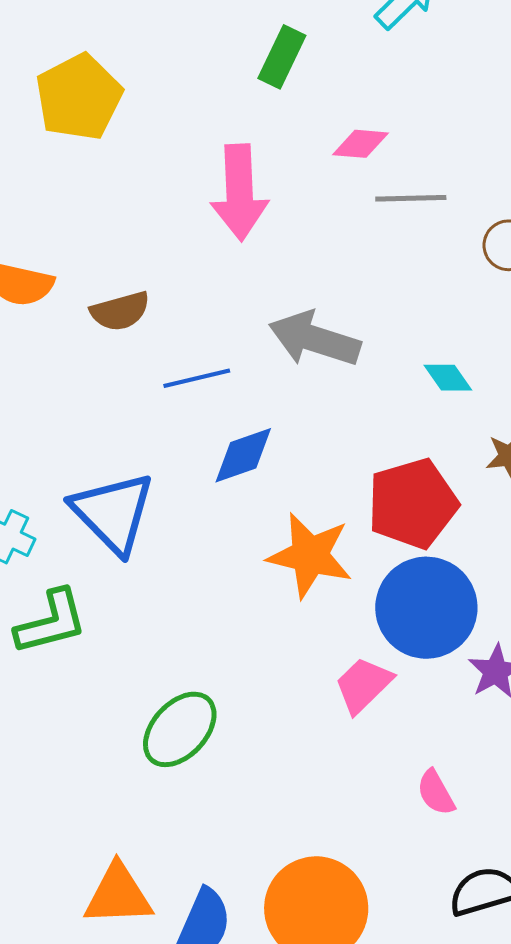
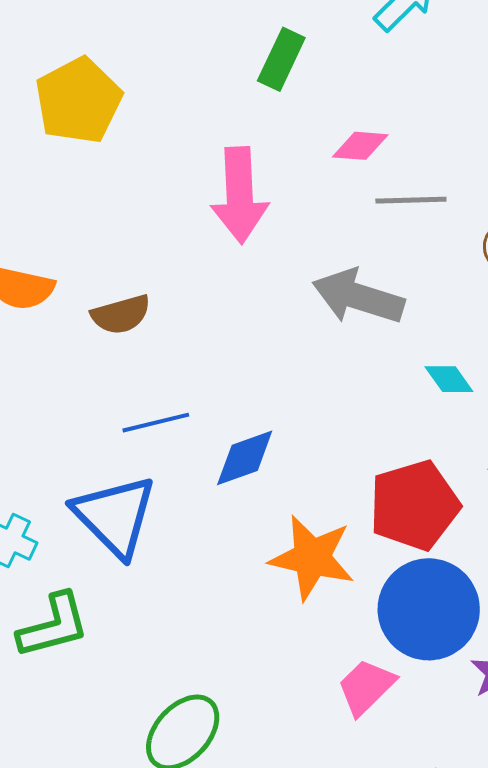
gray arrow: (315, 339) -> (358, 297), moved
blue line: (197, 378) -> (156, 423), moved

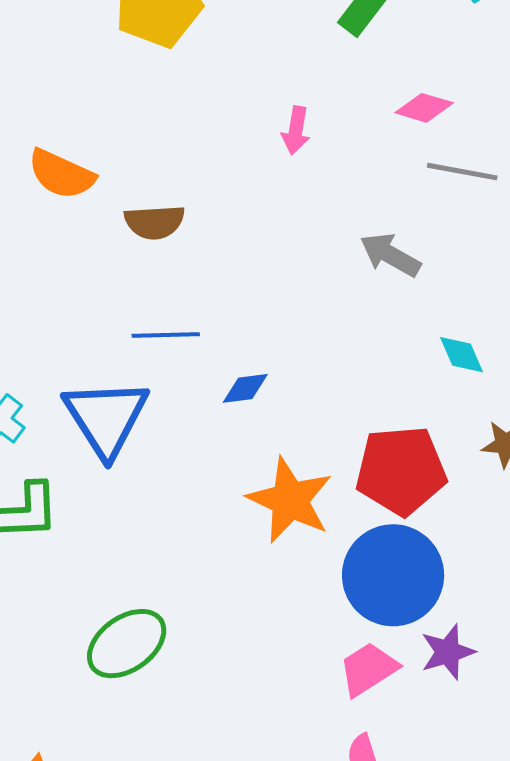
pink arrow: (240, 195) -> (296, 130), size x0.5
gray arrow: (358, 297) -> (390, 255), size x0.7
blue diamond: (245, 458) -> (245, 388), size x0.7
pink trapezoid: (366, 687) -> (368, 669), moved

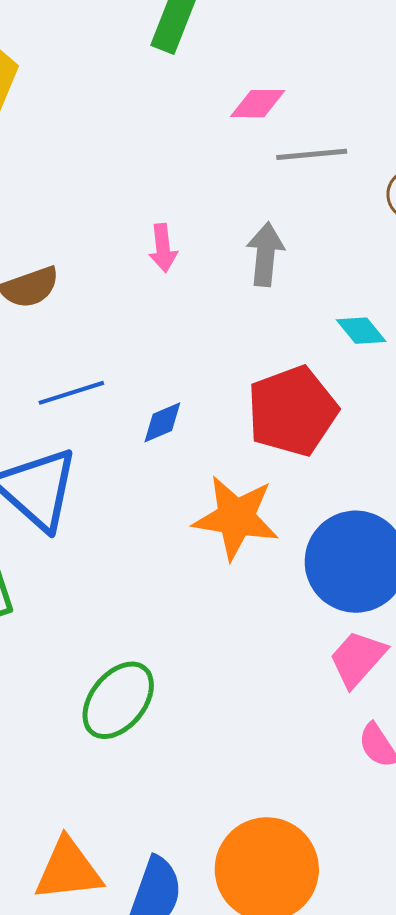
pink arrow: (296, 130) -> (163, 248), moved
gray arrow: (390, 255) -> (265, 254), turned 82
red pentagon: (401, 471) -> (292, 411), moved

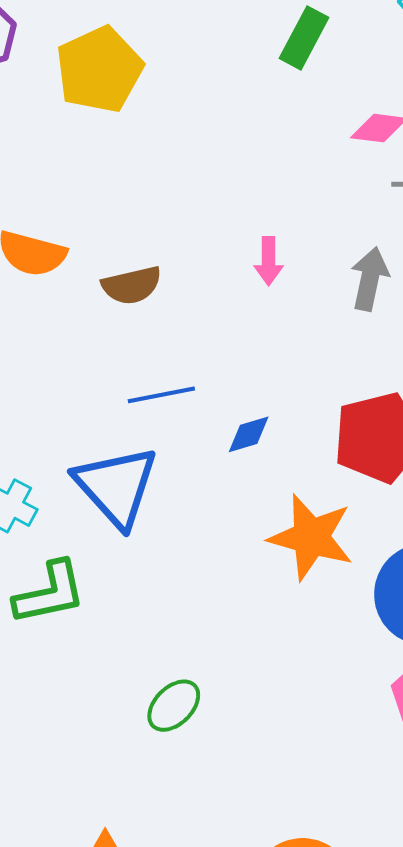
green ellipse: (118, 700) -> (174, 706), size x0.7

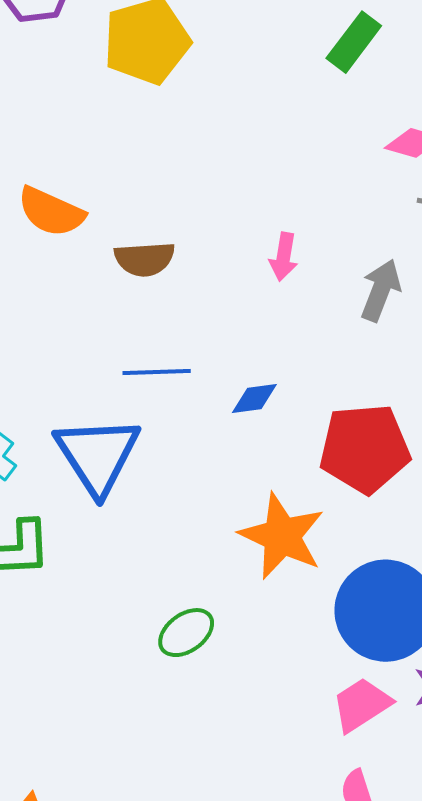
blue diamond: (249, 434) -> (254, 398), moved
green ellipse: (174, 706) -> (186, 633), moved

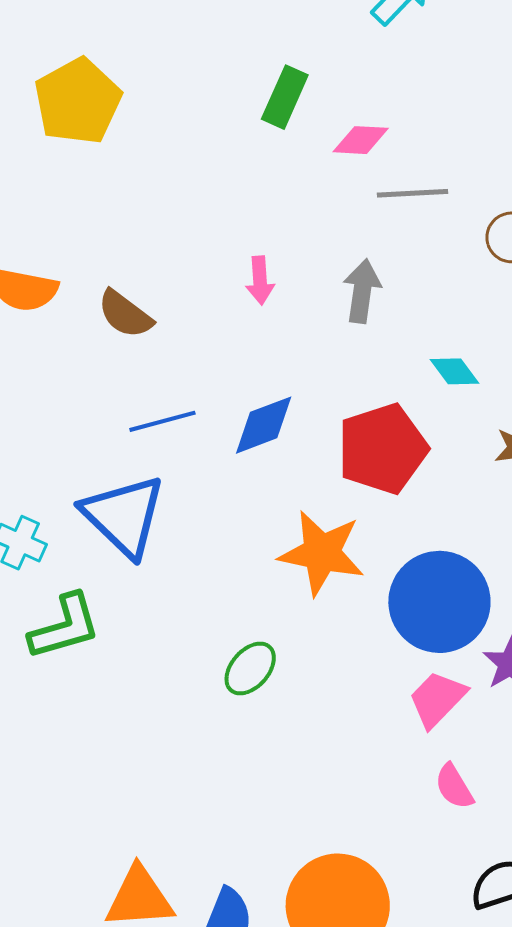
green rectangle: (354, 42) -> (285, 97), moved
brown semicircle: (145, 259) -> (125, 314), turned 54
blue diamond: (254, 398) -> (264, 425), size x1.5

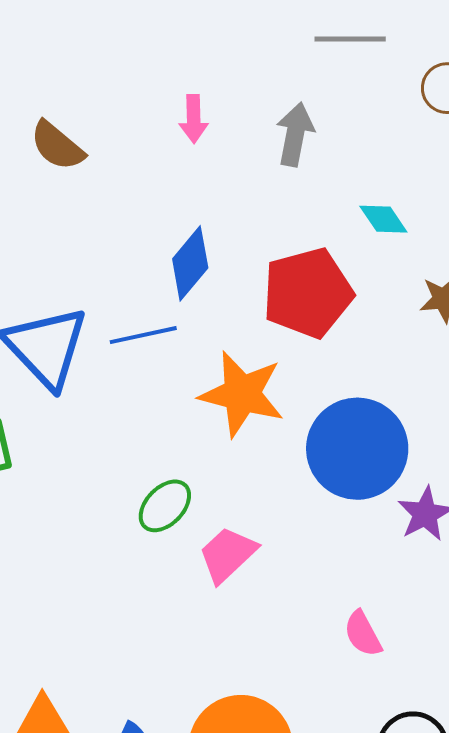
blue line: (162, 421) -> (143, 335), moved
blue diamond: (264, 425) -> (190, 263), turned -32
pink trapezoid: (437, 699) -> (228, 554), moved

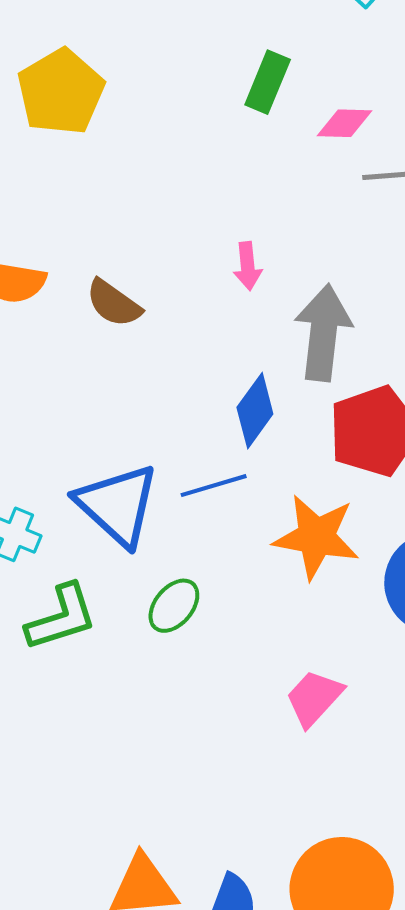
gray arrow: (295, 134) -> (323, 333), moved, size x1.5
green ellipse: (165, 506) -> (174, 606), moved

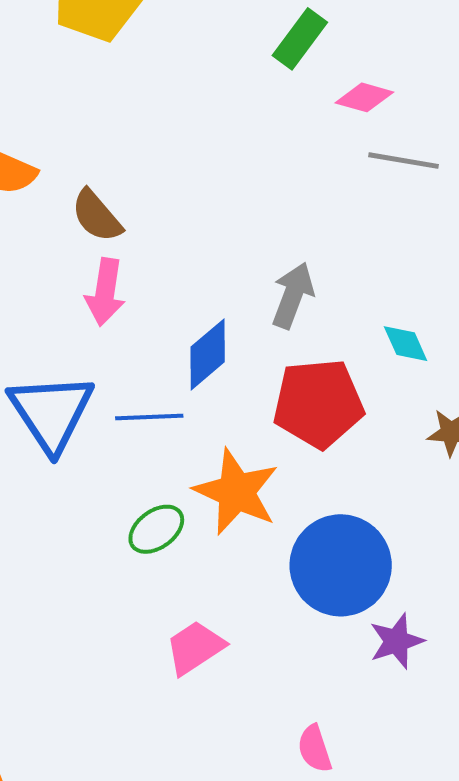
pink arrow: (248, 266) -> (105, 292), moved, size x1.4
gray arrow: (323, 333) -> (293, 295), size x0.7
green ellipse: (174, 606) -> (156, 529), moved

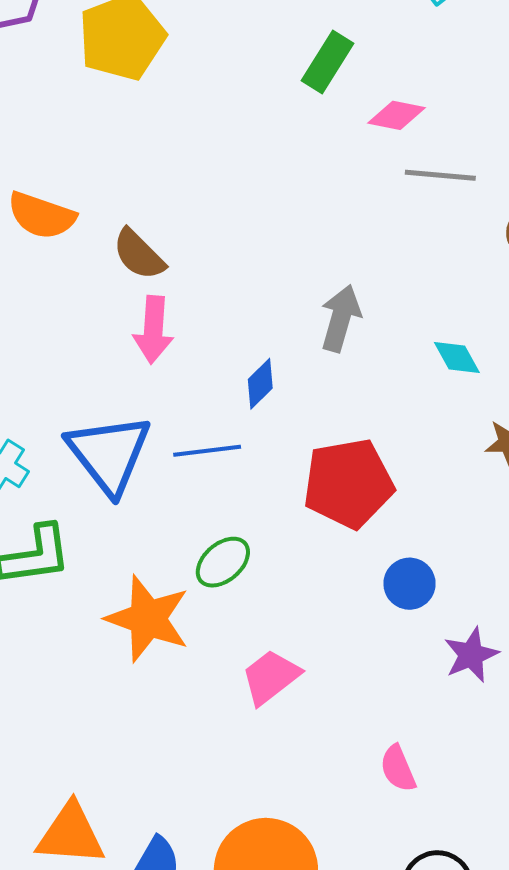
blue diamond: (208, 354) -> (260, 384), size x0.7
red pentagon: (318, 403) -> (348, 483), moved
orange star: (236, 492) -> (148, 619), moved
blue circle: (341, 565) -> (410, 584), size x0.5

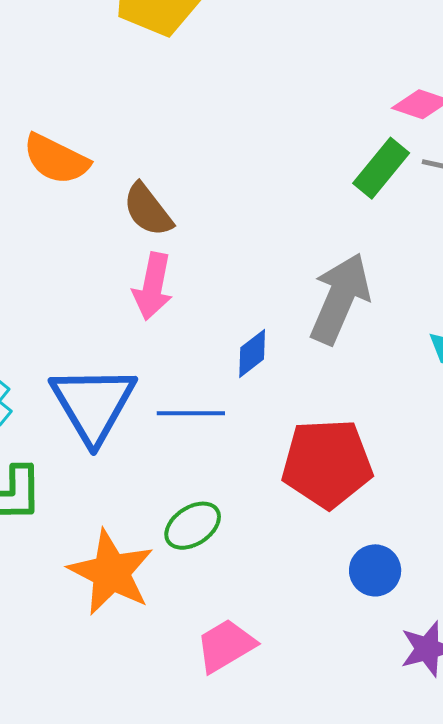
green rectangle: (328, 62) -> (381, 168), moved
gray arrow: (341, 318) -> (340, 299), size x1.4

